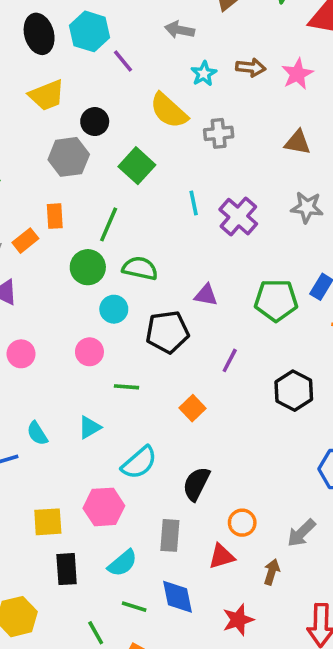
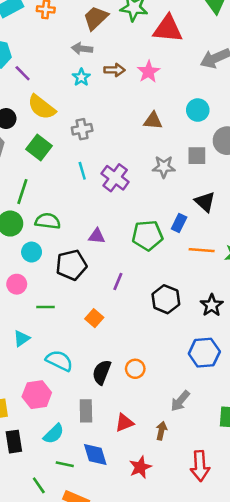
gray arrow: (180, 30) -> (82, 49), moved
yellow semicircle: (169, 111) -> (42, 107), moved
gray cross: (219, 133) -> (82, 129), moved
cyan semicircle: (139, 463) -> (59, 361), turned -108
orange circle: (242, 523) -> (135, 369), moved

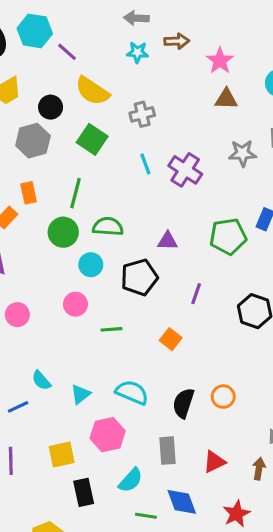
pink star: (148, 72) -> (220, 61), moved
cyan star: (81, 77) -> (137, 52), turned -30
cyan triangle: (22, 338) -> (81, 394), moved

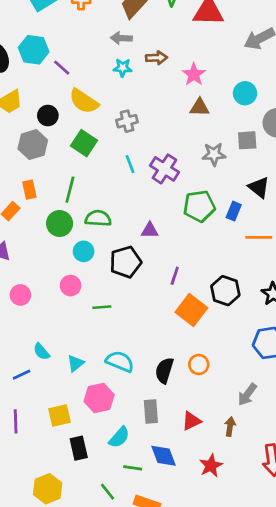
green pentagon: (228, 236) -> (199, 206), moved
orange square: (171, 339) -> (191, 310), moved, size x1.6

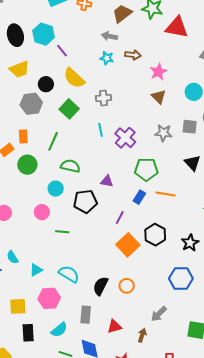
brown triangle: (200, 107) -> (159, 97), turned 35
blue rectangle: (234, 211) -> (139, 197), moved
green circle: (60, 223) -> (27, 165), moved
orange line: (259, 237) -> (166, 194), moved

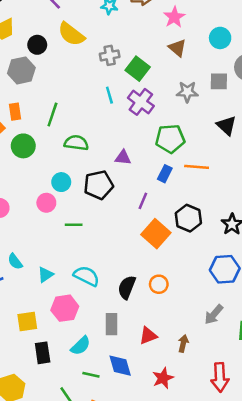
green square: (69, 109) -> (138, 69), moved
cyan circle: (56, 189) -> (61, 182), moved
gray arrow: (159, 314) -> (214, 314), moved

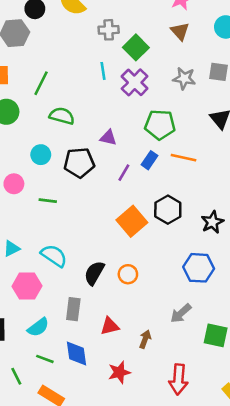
purple line: (143, 201) -> (124, 173), moved
pink circle: (46, 203) -> (14, 184), moved

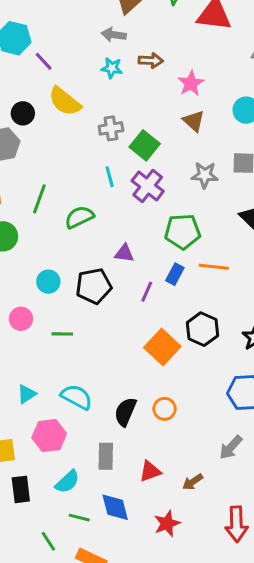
green semicircle: (62, 116) -> (79, 217), moved, turned -35
brown arrow: (145, 339) -> (193, 482), turned -138

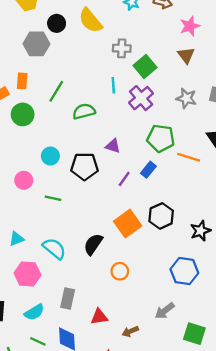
orange line: (214, 267) -> (189, 157), moved
black semicircle: (125, 412) -> (93, 244), moved

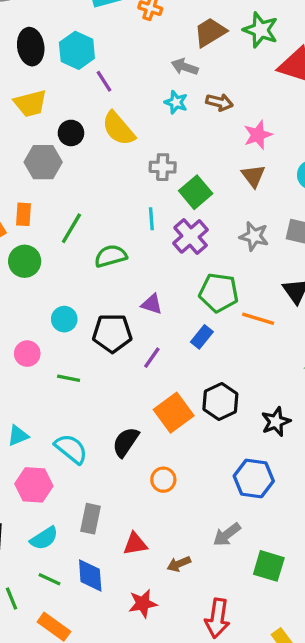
purple line: (124, 179) -> (152, 358), moved

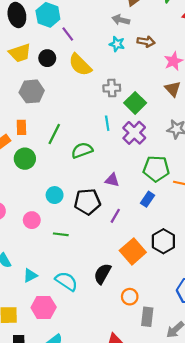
black circle: (71, 133) -> (47, 58), moved
gray rectangle: (91, 519) -> (147, 317), moved

